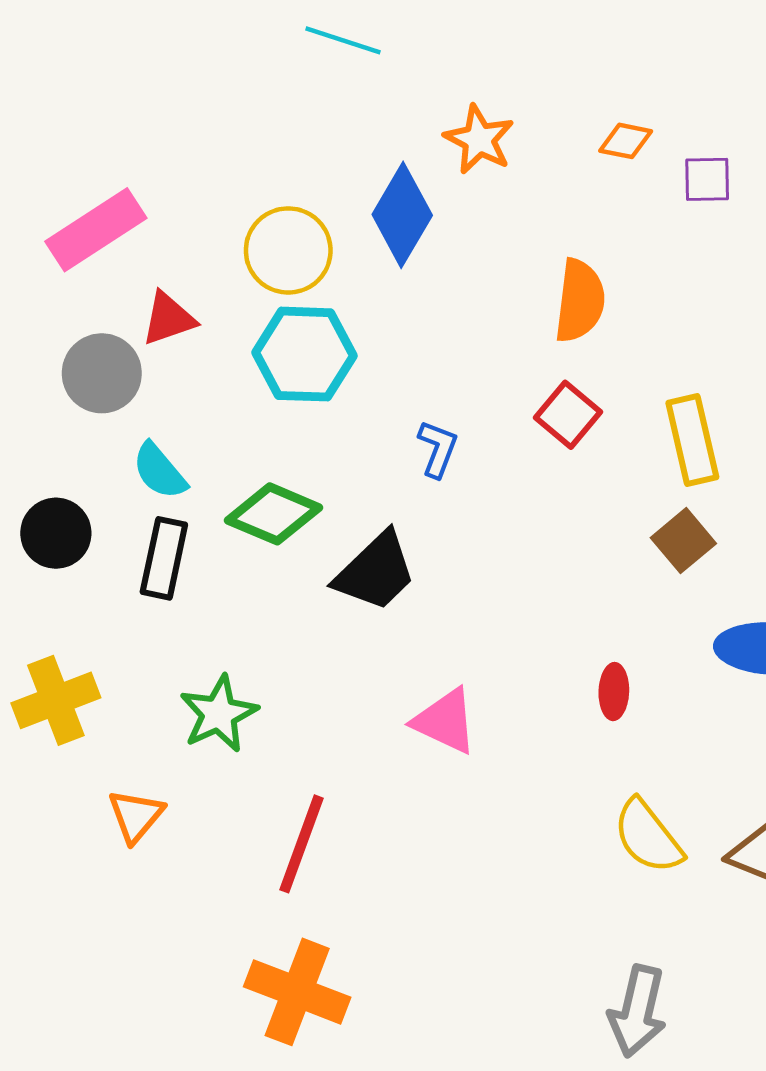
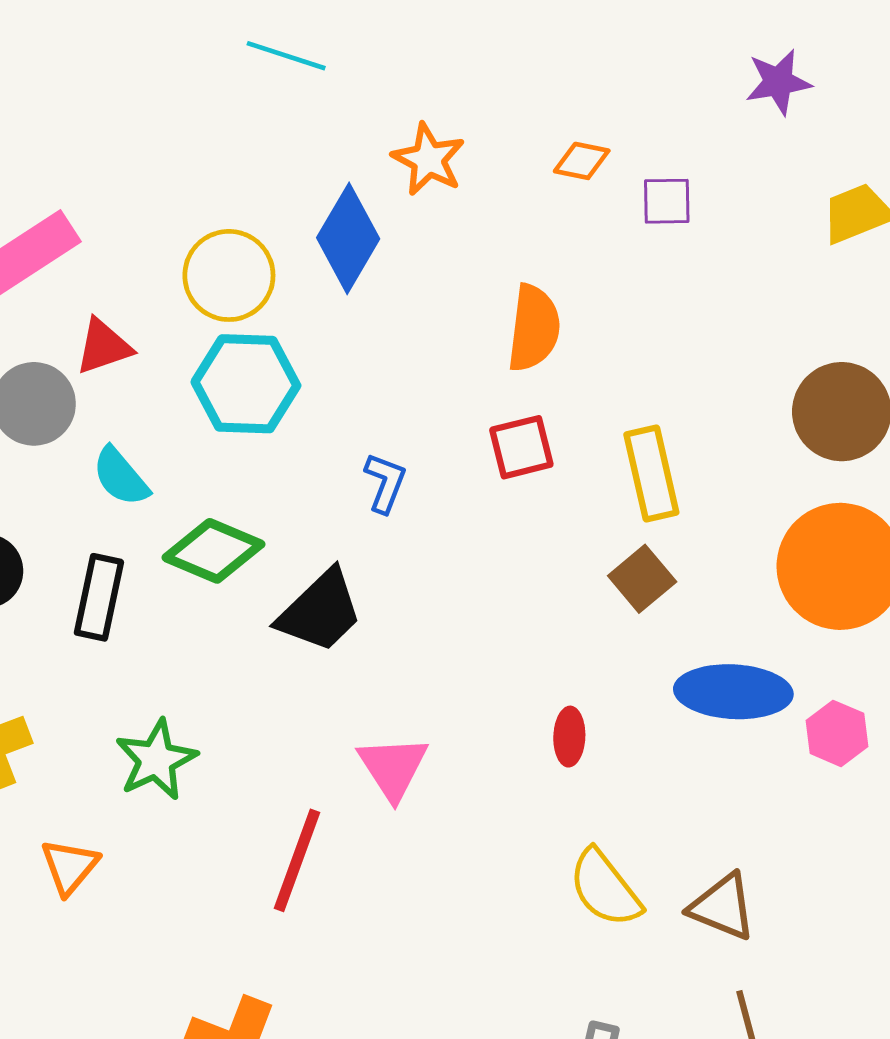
red square: (568, 415) -> (521, 447), turned 36
cyan semicircle: (159, 471) -> (121, 477), moved
pink triangle: (445, 721) -> (393, 768), turned 32
red line: (302, 844) -> (297, 860), moved

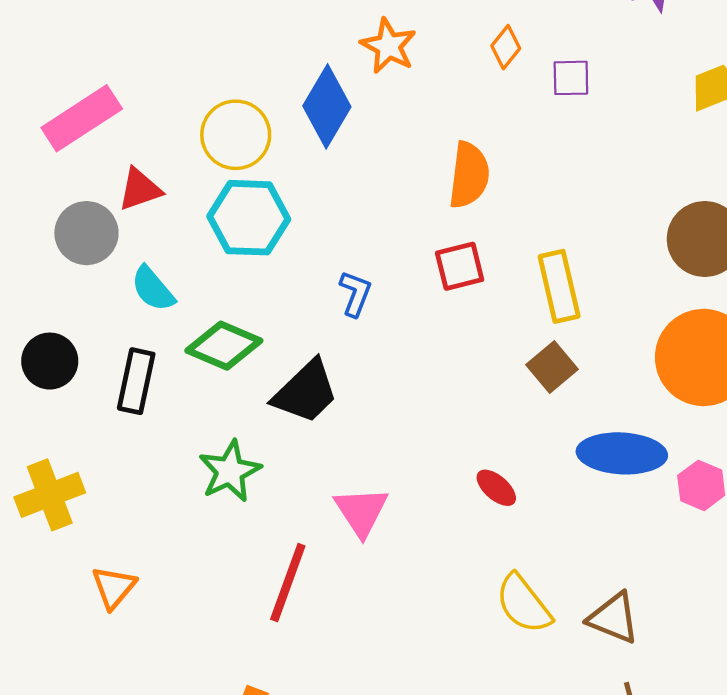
orange diamond: (582, 161) -> (506, 47), turned -63
red ellipse: (569, 737) -> (496, 488), turned -51
green star: (156, 760) -> (230, 471), moved

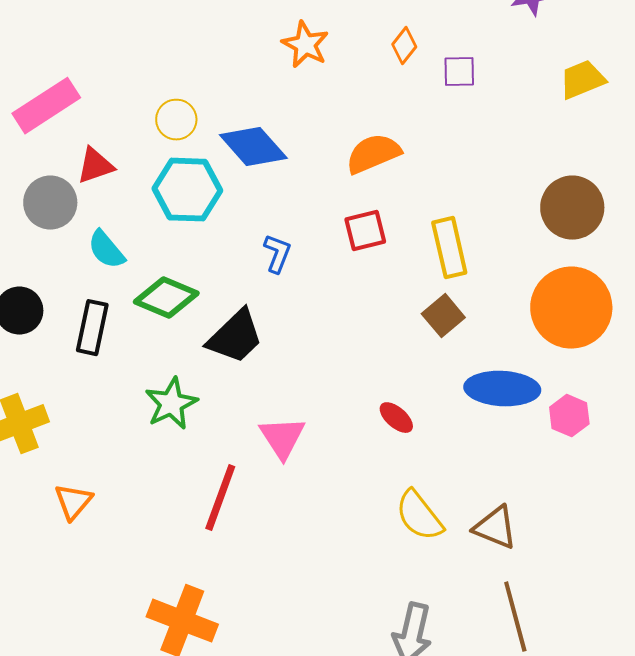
blue diamond: (327, 106) -> (253, 147), moved, turned -72
yellow circle: (236, 135) -> (176, 120), size x0.7
orange semicircle: (469, 175) -> (373, 154), turned -120

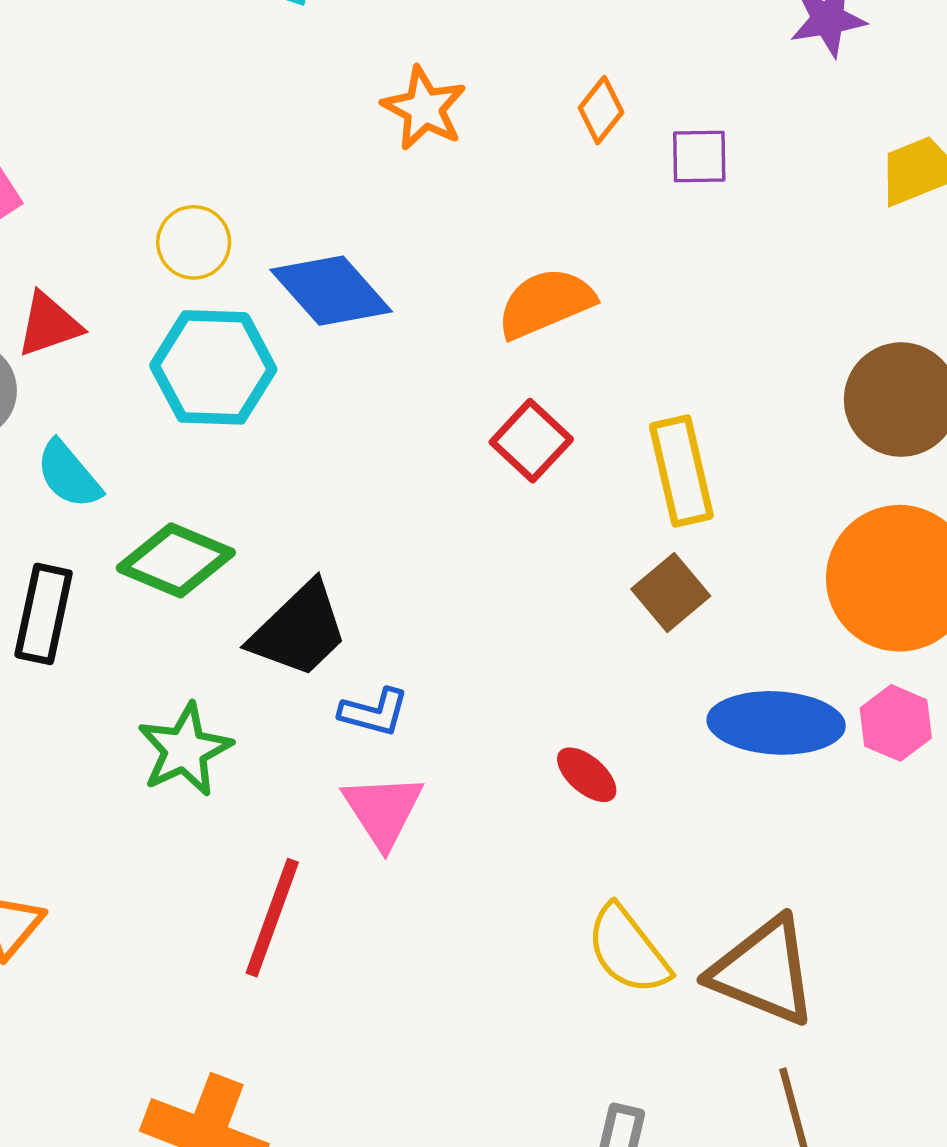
red square: (365, 231) -> (531, 441), turned -33
blue L-shape: (277, 254) -> (374, 712), moved, turned 84
pink hexagon: (569, 416) -> (896, 723), moved
brown triangle: (495, 528) -> (764, 971), size x1.4

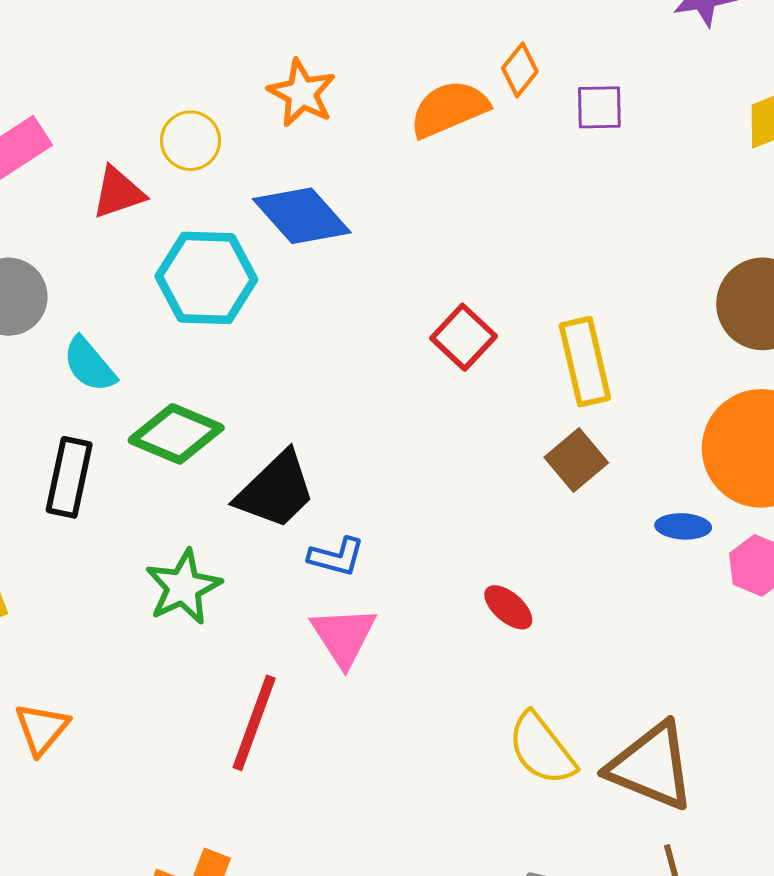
orange star: (424, 108) -> (302, 93), moved
yellow circle: (194, 242) -> (190, 141), moved
orange semicircle: (546, 303) -> (449, 109), moved
red triangle: (49, 325) -> (118, 193), moved
blue ellipse: (776, 723) -> (683, 526), moved, size x0.5

